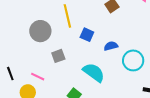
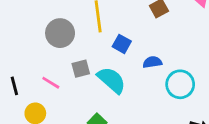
cyan semicircle: (94, 72) -> (112, 80), moved
pink line: (38, 77) -> (51, 83), moved

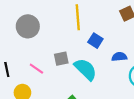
gray circle: (60, 33) -> (28, 26), moved

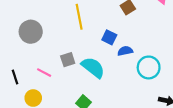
blue square: (95, 41) -> (109, 37), moved

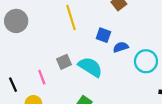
gray circle: (31, 32) -> (16, 21), moved
pink line: (44, 73) -> (42, 77), turned 48

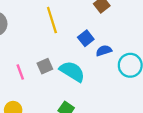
blue square: (103, 35) -> (86, 38), turned 32
pink line: (42, 77) -> (20, 72), moved

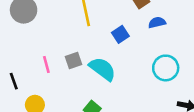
blue semicircle: (104, 51) -> (157, 23), moved

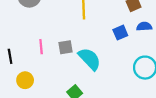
blue square: (120, 34) -> (120, 33), moved

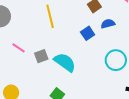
pink line: (41, 47) -> (19, 48), moved, turned -40

